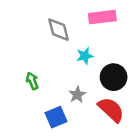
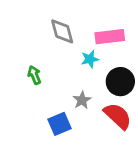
pink rectangle: (102, 17) -> (110, 37), moved
green arrow: (32, 81) -> (34, 75), moved

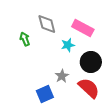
pink rectangle: (110, 37) -> (83, 28), turned 35
green arrow: (34, 75) -> (25, 39), moved

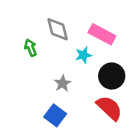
gray star: (62, 76) -> (63, 83), moved
blue square: (45, 94) -> (55, 115), turned -30

